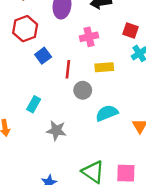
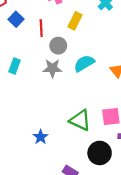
yellow rectangle: (104, 67) -> (75, 21), turned -49
gray star: (56, 130) -> (52, 68), moved

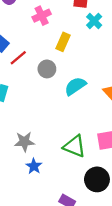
red line: (41, 28) -> (18, 58), moved, turned 56
gray star: (52, 68) -> (24, 142), moved

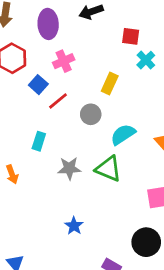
pink cross: (42, 16) -> (64, 61), moved
gray star: (24, 142) -> (69, 168), moved
green triangle: (75, 146) -> (108, 169), moved

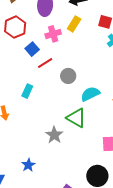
yellow rectangle: (110, 84) -> (74, 24), moved
gray star: (69, 168) -> (54, 135), moved, turned 30
blue star: (74, 226) -> (28, 165), moved

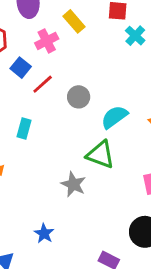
yellow rectangle: (74, 24) -> (74, 21), turned -63

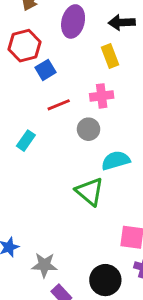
pink cross: (47, 41) -> (102, 96), moved
blue square: (21, 68) -> (45, 70), moved
gray star: (73, 184) -> (44, 265), moved, turned 30

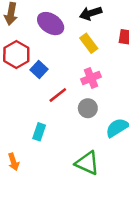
purple ellipse: (73, 21) -> (51, 24), turned -55
green triangle: (90, 191) -> (87, 163), moved

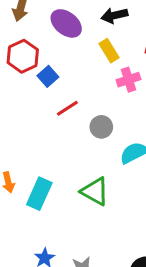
pink cross: (91, 78) -> (128, 80), moved
cyan rectangle: (39, 132) -> (39, 194), moved, size x1.5

